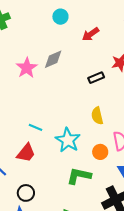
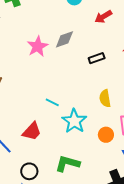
black rectangle: (96, 78) -> (97, 58), moved
cyan line: (35, 127) -> (52, 102), moved
green L-shape: (79, 176) -> (67, 164), moved

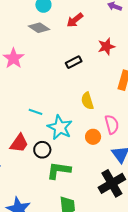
gray diamond: (64, 39) -> (39, 28), moved, turned 60
black circle: (29, 171) -> (42, 150), moved

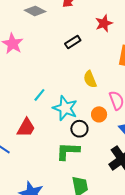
cyan line: (36, 112) -> (39, 95), turned -64
black circle: (42, 150) -> (79, 129), moved

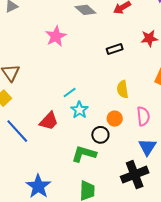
cyan star: (65, 108) -> (80, 110), moved, size x0.7
orange circle: (99, 114) -> (115, 119), moved

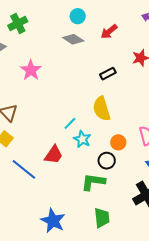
pink star: (56, 36) -> (31, 70), moved
yellow semicircle: (123, 89) -> (102, 109), moved, size x1.4

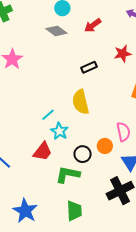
orange circle: (118, 142) -> (105, 146), moved
red trapezoid: (54, 155) -> (43, 151), moved

